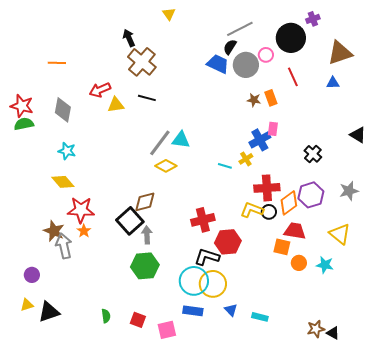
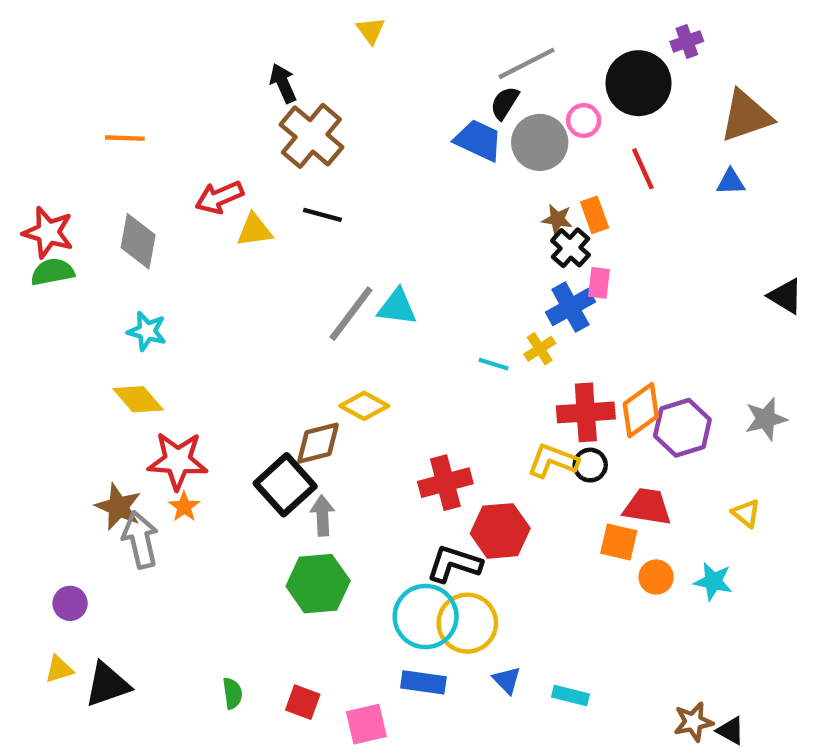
black cross: (313, 154) -> (570, 248), moved
yellow diamond: (166, 166) -> (364, 406), moved
orange diamond: (289, 203) -> (641, 410), moved
yellow triangle: (340, 234) -> (746, 513), size x0.6

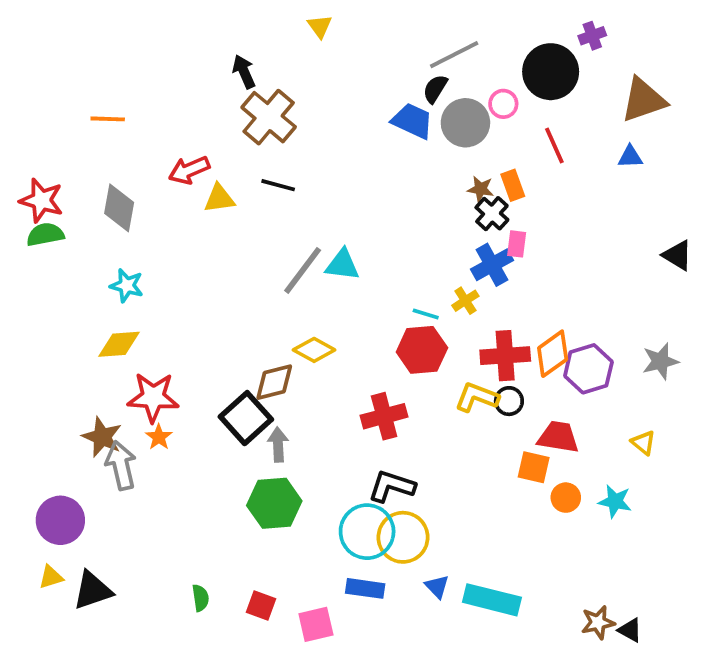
yellow diamond: (138, 399) -> (119, 344), turned -54
red hexagon: (500, 531) -> (422, 350), moved
purple circle: (70, 603) -> (60, 520), size x1.6
cyan rectangle: (570, 696) -> (492, 600), size x1.8

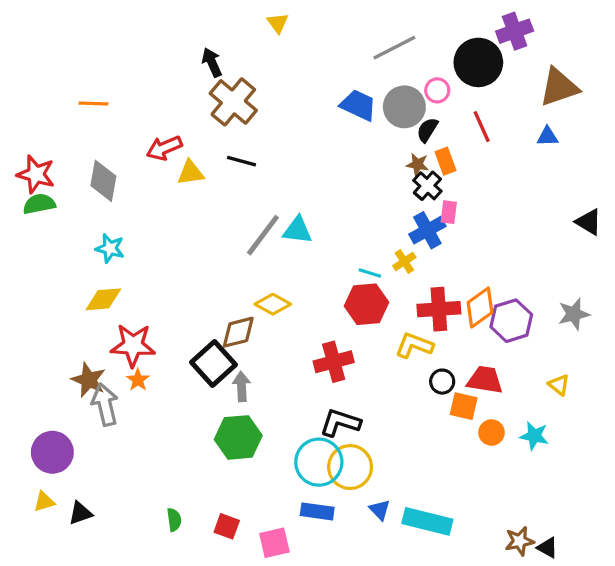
purple cross: (592, 36) -> (515, 31), size x1.5
black semicircle: (435, 89) -> (427, 130), moved
black circle: (509, 401) -> (442, 382), moved
black triangle: (93, 590) -> (80, 513), size x0.7

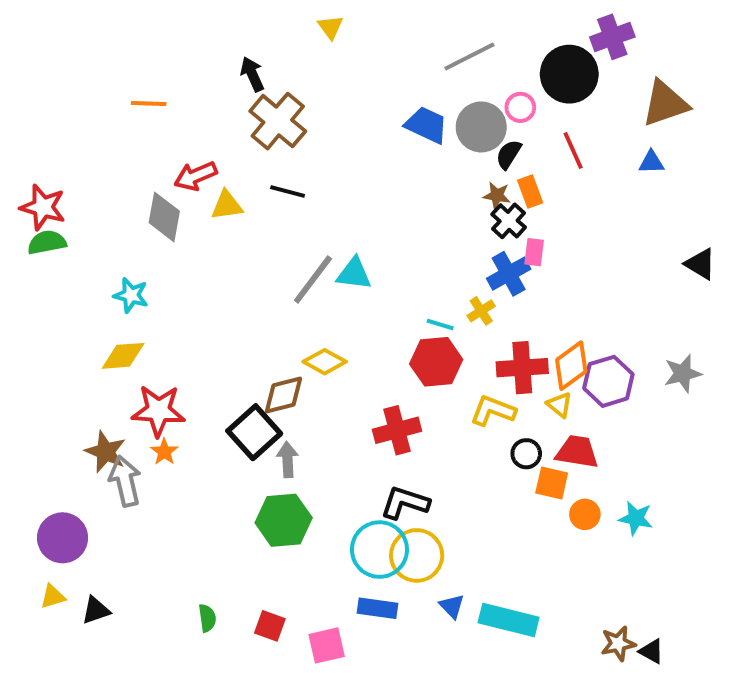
orange line: (93, 104) -> (149, 103), moved
gray diamond: (103, 181) -> (164, 217), moved
yellow triangle: (559, 385) -> (559, 405), moved

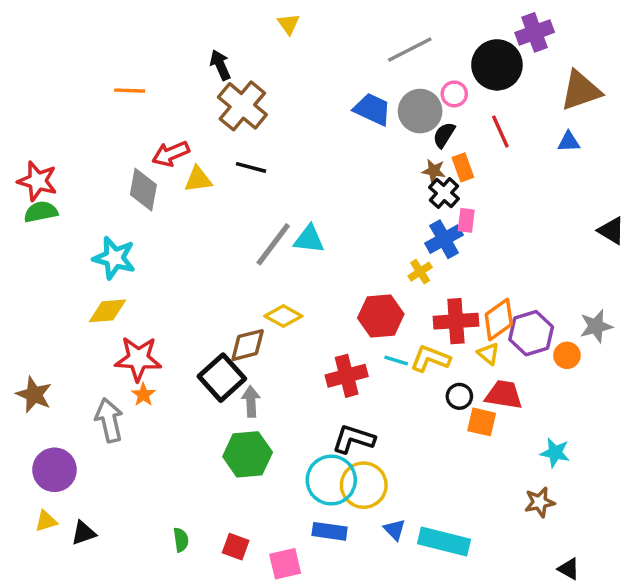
cyan star: (131, 295) -> (114, 258), size x1.4
cyan line: (440, 325) -> (396, 360), moved
brown star: (106, 452) -> (34, 395), moved
orange circle: (585, 514) -> (567, 355), moved
brown star: (618, 643) -> (540, 502), moved

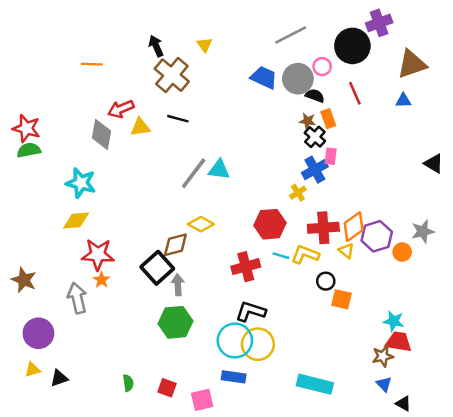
yellow triangle: (289, 24) -> (205, 45), moved
black semicircle: (444, 135) -> (315, 96), turned 78
red trapezoid: (504, 395) -> (399, 342), moved
blue triangle: (394, 530) -> (384, 384), moved

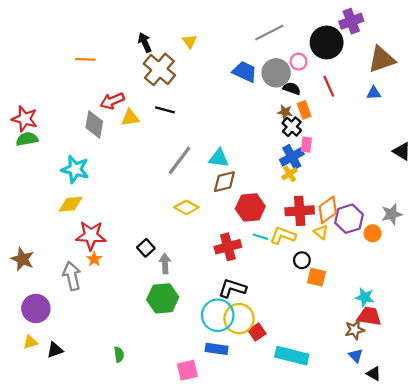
cyan triangle: (219, 170) -> (219, 158), moved
yellow cross: (298, 193) -> (290, 174), moved
brown diamond: (175, 245) -> (224, 182), moved
black square: (157, 268) -> (146, 248), size x0.6
red square: (167, 388) -> (257, 332), moved, turned 36

